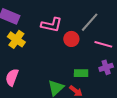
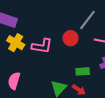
pink L-shape: (52, 25) -> (42, 46), moved

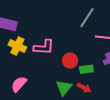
red circle: (71, 38) -> (70, 61), moved
pink semicircle: (14, 81) -> (19, 84), turned 30

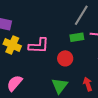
green rectangle: (86, 69) -> (77, 37), moved
red arrow: (84, 88) -> (88, 84), moved, turned -136

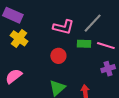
pink L-shape: (39, 46) -> (64, 27), moved
red circle: (65, 58) -> (58, 56), moved

